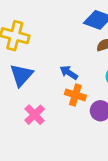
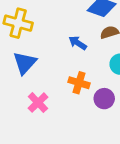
blue arrow: (69, 73) -> (78, 43), moved

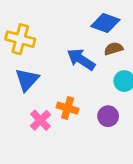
blue arrow: (78, 43) -> (81, 59), size x1.5
orange cross: (79, 83) -> (68, 108), moved

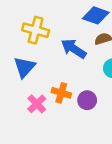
yellow cross: (20, 39) -> (36, 30), moved
purple circle: (108, 116) -> (87, 100), moved

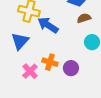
blue arrow: (74, 49) -> (48, 25), moved

